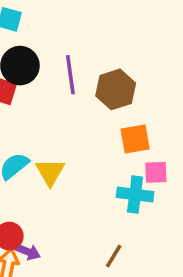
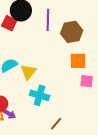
cyan cross: (135, 194) -> (40, 95), moved

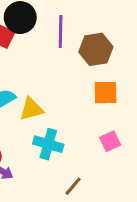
yellow triangle: (28, 72) -> (32, 109), turned 36
pink square: (87, 81) -> (110, 141), moved, turned -32

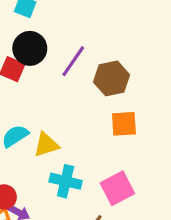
purple line: (61, 32) -> (73, 61), turned 36
pink square: (110, 141) -> (117, 188), moved, size x1.5

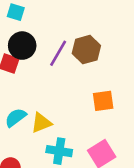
brown hexagon: (112, 78) -> (86, 50), moved

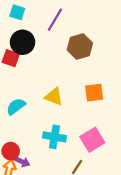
purple line: (58, 53) -> (55, 20), moved
yellow triangle: (41, 123) -> (54, 97), moved, turned 42

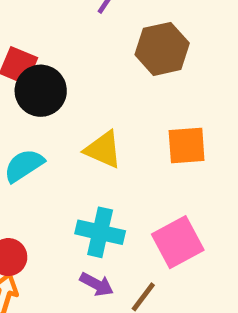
black circle: (23, 42) -> (41, 91), moved
purple arrow: (22, 162) -> (97, 284), moved

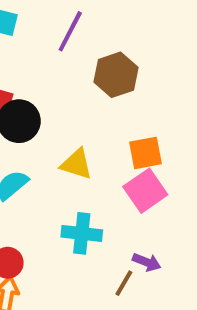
pink square: (178, 242) -> (145, 191), moved
purple arrow: (97, 284) -> (147, 262), moved

